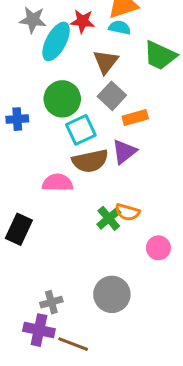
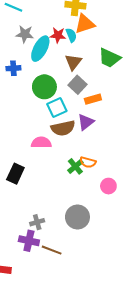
cyan semicircle: (120, 28) -> (71, 35), moved, turned 56
blue cross: (17, 119) -> (13, 68), moved

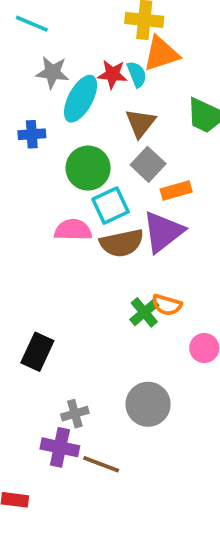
purple triangle: (86, 122) -> (163, 232), size x1.4
pink semicircle: (41, 143) -> (73, 230), moved
black rectangle: (15, 174) -> (37, 352), moved

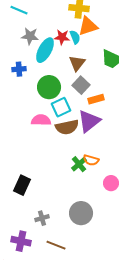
purple cross: (60, 447) -> (21, 241), moved

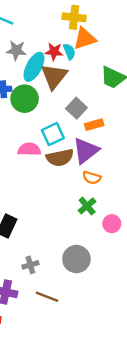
brown triangle: (77, 63) -> (54, 76), moved, size x1.4
green circle: (49, 87) -> (25, 99), moved
orange semicircle: (91, 160) -> (92, 178), moved
green cross: (79, 164) -> (87, 206), moved

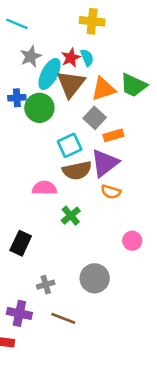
orange triangle: (85, 39) -> (103, 89), moved
gray star: (16, 50) -> (31, 56), turned -30
red star: (54, 52) -> (71, 58), turned -30
pink semicircle: (29, 149) -> (44, 188), moved
green cross: (87, 206) -> (71, 216), moved

